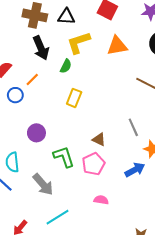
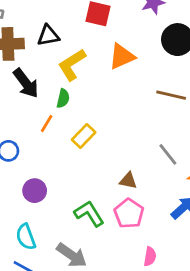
orange line: (32, 79) -> (47, 123), moved
yellow rectangle: (74, 98) -> (84, 136), turned 36
purple circle: (36, 133) -> (35, 191), moved
pink semicircle: (101, 200) -> (150, 256), turned 104

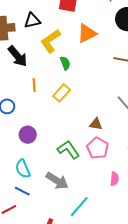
green semicircle: (63, 98) -> (65, 63), moved, turned -32
orange line: (47, 123) -> (34, 85), turned -32

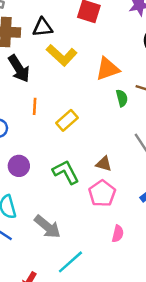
orange triangle: (87, 33) -> (108, 69), moved
yellow L-shape: (51, 41) -> (62, 55), turned -110
green semicircle: (65, 63) -> (122, 98), moved
green L-shape: (68, 150) -> (66, 172), moved

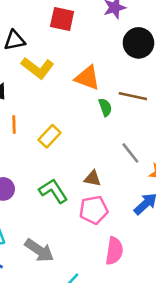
orange triangle: (108, 69) -> (87, 78), turned 45
pink pentagon: (102, 193) -> (94, 210), turned 30
pink semicircle: (118, 234) -> (114, 251), size x1.5

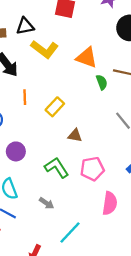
brown triangle: (93, 178) -> (75, 135), moved
green L-shape: (53, 191) -> (57, 168), moved
gray arrow: (39, 250) -> (47, 203), size x0.6

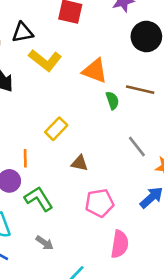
orange line: (25, 97) -> (25, 158), moved
green L-shape: (57, 168) -> (39, 199), moved

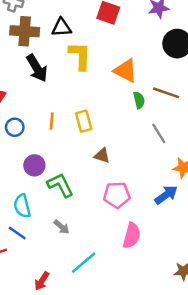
yellow L-shape: (45, 60) -> (80, 56), turned -132
yellow rectangle: (56, 129) -> (84, 121), turned -65
gray line: (137, 146) -> (159, 133), moved
orange line: (25, 158) -> (52, 121), moved

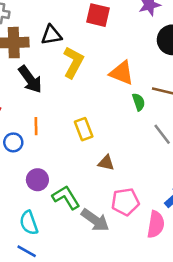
yellow L-shape: (80, 56) -> (73, 62), turned 32
orange line: (52, 121) -> (36, 126), moved
gray arrow: (61, 227) -> (95, 220), moved, size x1.6
pink semicircle: (132, 236) -> (156, 224), moved

